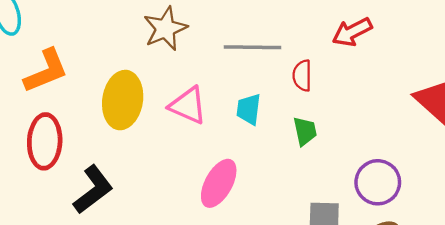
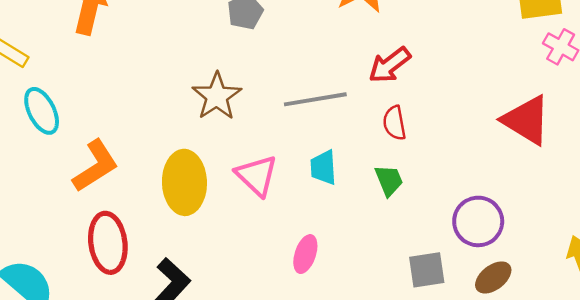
red arrow: (352, 32) -> (390, 65), moved
red semicircle: (302, 76) -> (394, 123), moved
pink triangle: (188, 105) -> (257, 175), turned 30
pink ellipse: (219, 183) -> (305, 254), size x0.7

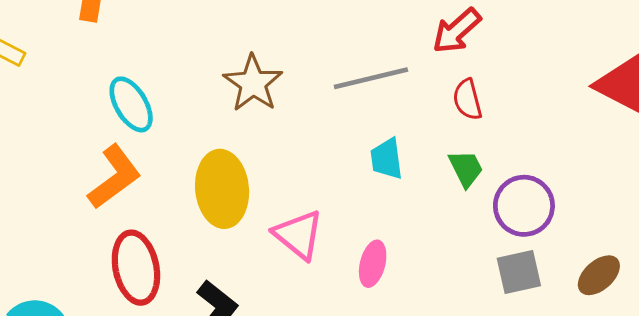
cyan ellipse: (42, 111) -> (131, 104), moved
pink triangle: (257, 175) -> (298, 235), moved
purple circle: (478, 221) -> (524, 206), moved

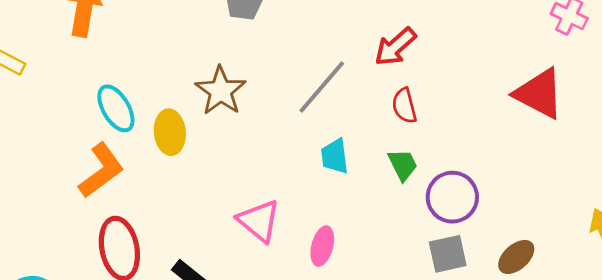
gray line: (371, 78) -> (322, 87), turned -36
yellow ellipse: (222, 189) -> (170, 132), moved, size x0.7

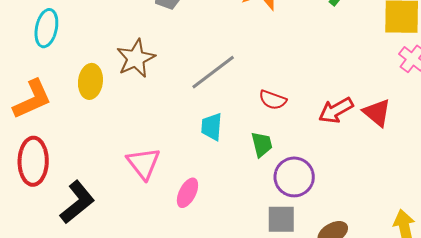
red arrow: (395, 47) -> (336, 110), moved
red triangle: (539, 94) -> (377, 113), size x0.7
red semicircle: (404, 106) -> (273, 100), turned -68
cyan ellipse: (116, 108) -> (46, 28), moved, turned 30

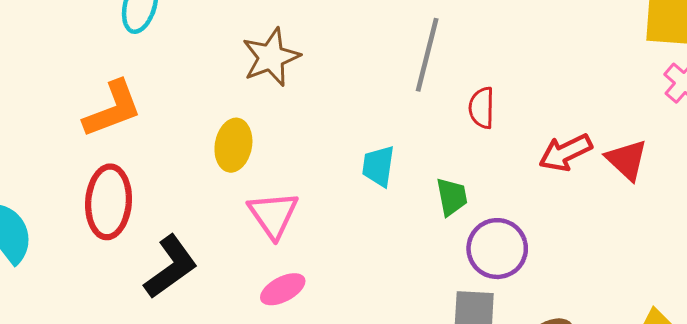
gray line: (213, 72) -> (427, 55), moved, turned -42
yellow ellipse: (90, 81) -> (233, 145), moved
red semicircle: (273, 100) -> (482, 108), moved, turned 68
pink ellipse: (187, 193) -> (283, 289), moved, turned 32

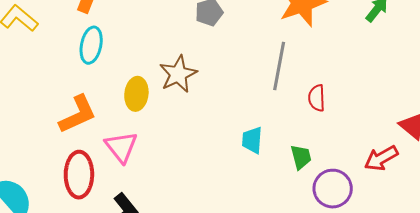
yellow ellipse: (233, 145) -> (136, 94), moved
red arrow: (565, 153) -> (381, 158), moved
pink triangle: (273, 215) -> (121, 147), moved

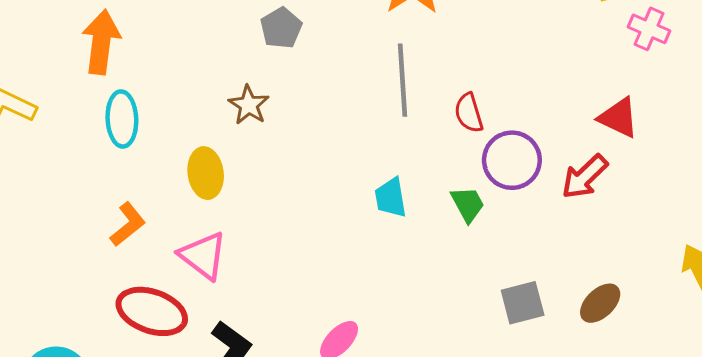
brown star: (178, 74) -> (249, 105), moved, size x0.7
orange L-shape: (78, 114) -> (128, 224), size x0.7
red ellipse: (79, 175) -> (152, 311), turned -57
purple circle: (333, 189) -> (512, 160), moved

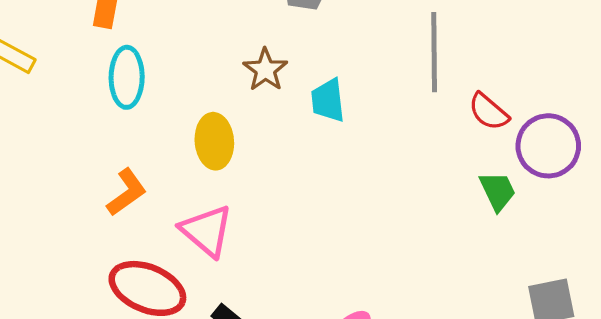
red semicircle: (469, 113) -> (489, 112), moved, turned -36
cyan trapezoid: (391, 198) -> (328, 100), moved

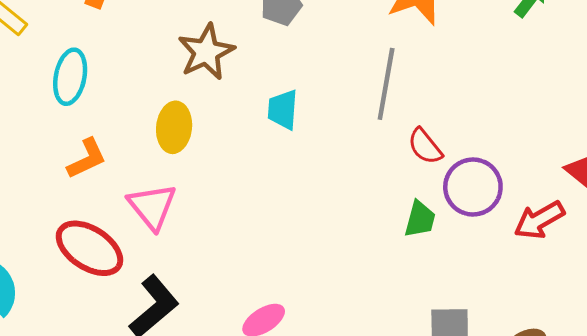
brown star: (265, 70) -> (206, 52), moved, size x1.4
cyan ellipse: (127, 77) -> (70, 77), moved
green trapezoid: (498, 191) -> (420, 219), turned 30

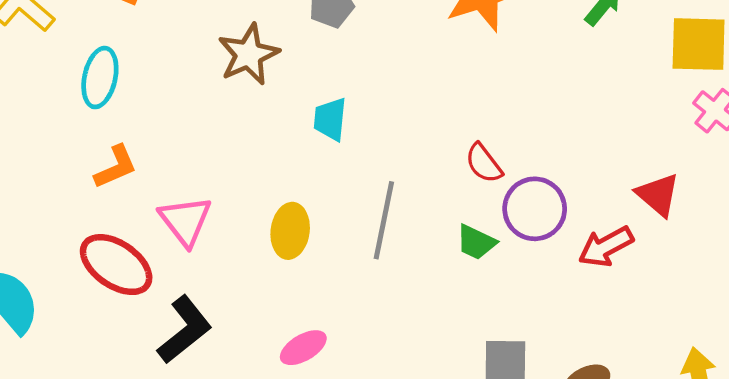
gray line: (386, 84) -> (384, 220), moved
yellow ellipse: (174, 127) -> (290, 231), moved
green trapezoid: (420, 219) -> (476, 242), turned 99

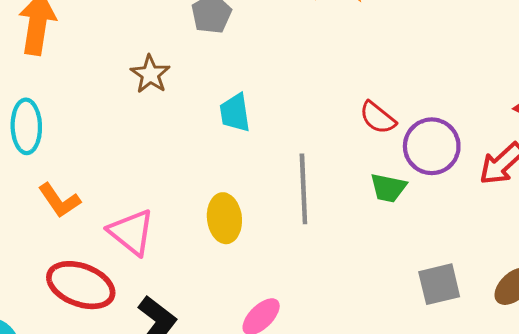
brown star: (249, 54) -> (150, 74), size x0.7
orange L-shape: (116, 167) -> (59, 200), turned 93

